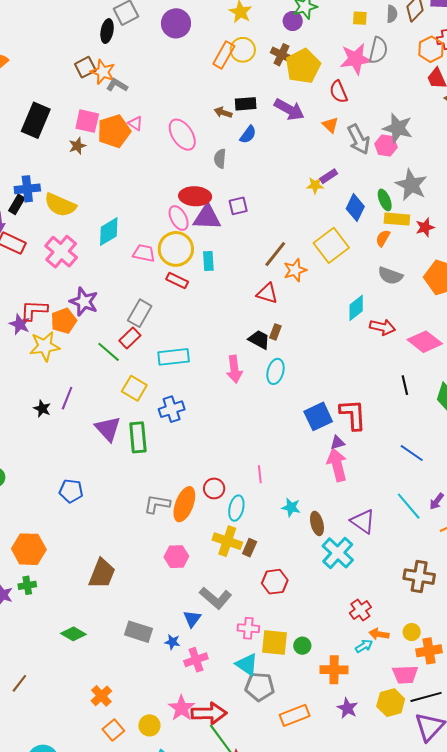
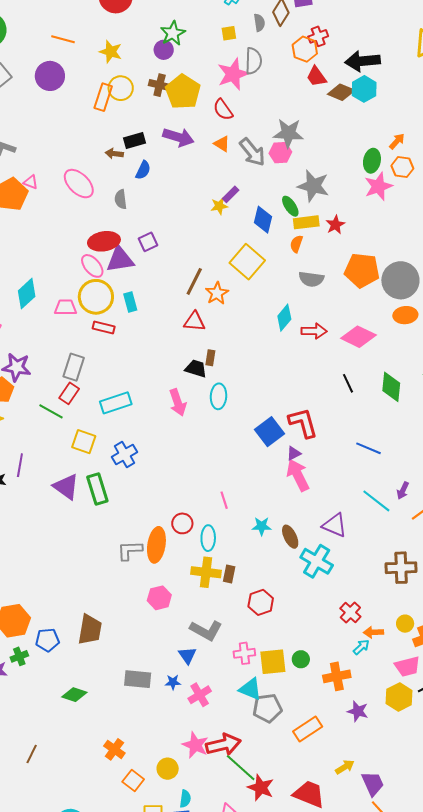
blue pentagon: (71, 491) -> (47, 640), moved

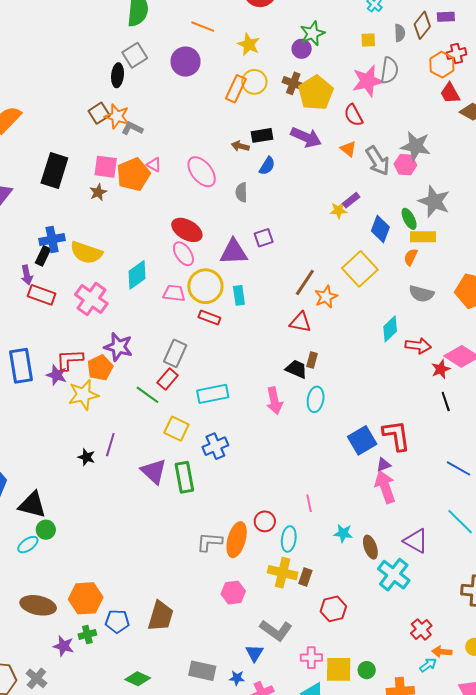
red star: (335, 225) -> (441, 369), moved
red ellipse: (104, 241) -> (187, 230), moved, turned 32
pink ellipse: (92, 266) -> (183, 254), moved

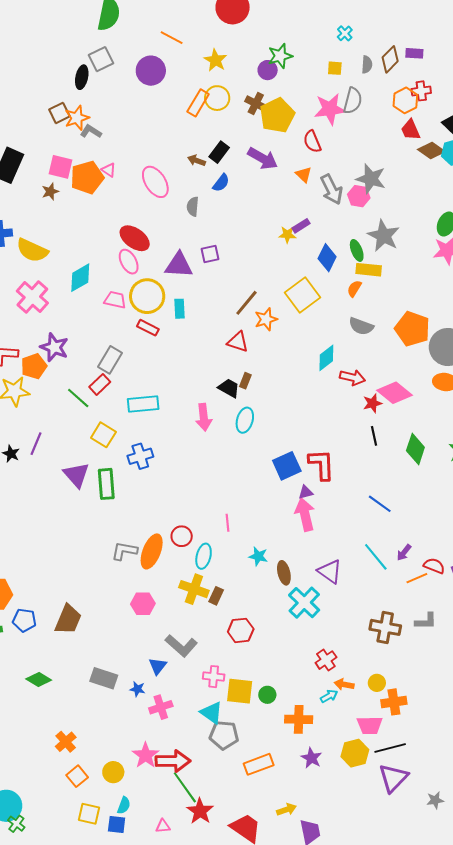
orange star: (117, 116) -> (77, 118), turned 30
black rectangle: (262, 135) -> (219, 152), turned -50

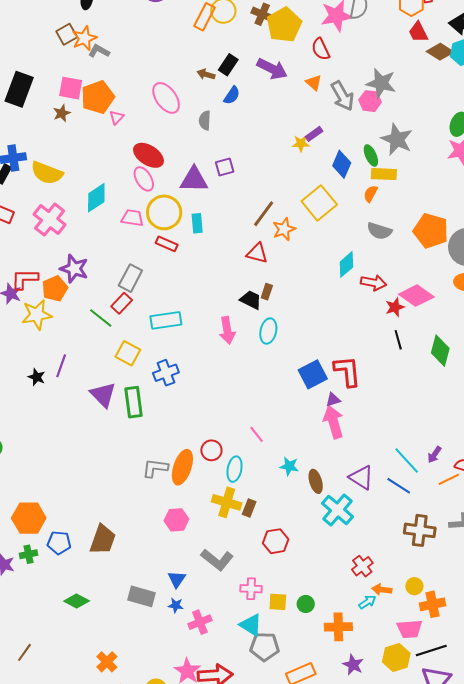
pink triangle: (109, 170) -> (117, 117), moved, turned 42
blue line: (380, 504) -> (399, 486), moved
pink line: (227, 523) -> (257, 434), turned -30
blue triangle: (158, 666) -> (177, 579), moved
yellow square: (240, 691) -> (278, 602), size x0.7

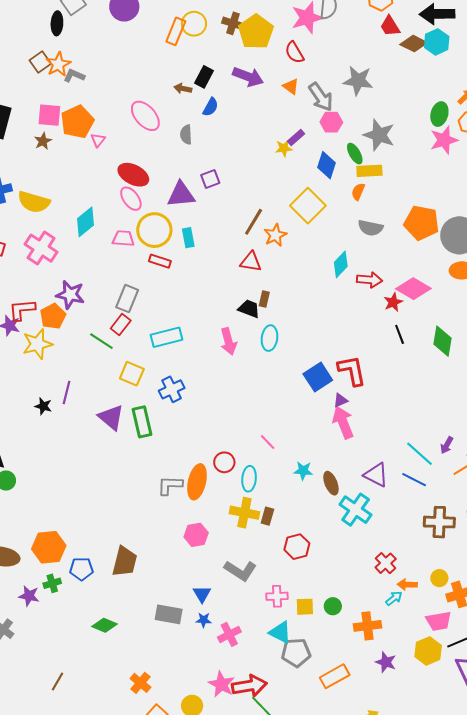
pink hexagon: (370, 101) -> (331, 122), moved

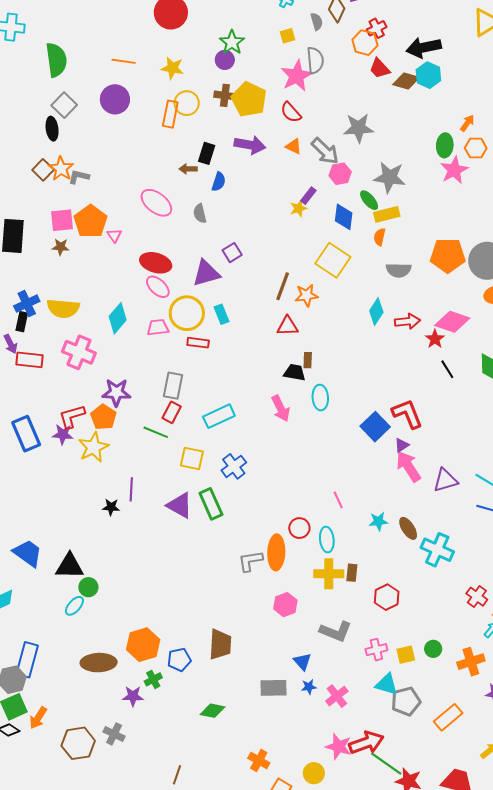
brown star: (43, 141) -> (61, 247), turned -30
orange star: (275, 235) -> (307, 295), turned 30
pink line: (268, 442) -> (338, 500), turned 30
purple triangle: (376, 475) -> (445, 480), moved, turned -32

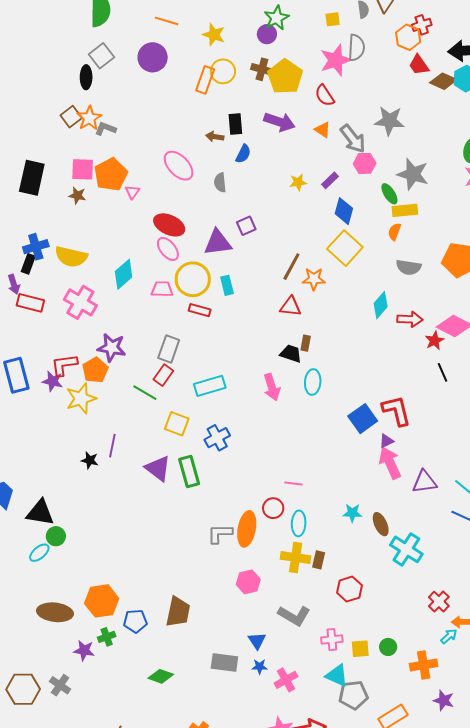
black rectangle: (207, 153) -> (235, 124), turned -30
yellow star: (298, 208) -> (298, 182), moved
blue diamond: (344, 217) -> (344, 211), moved
pink line: (338, 500) -> (293, 484), moved, turned -66

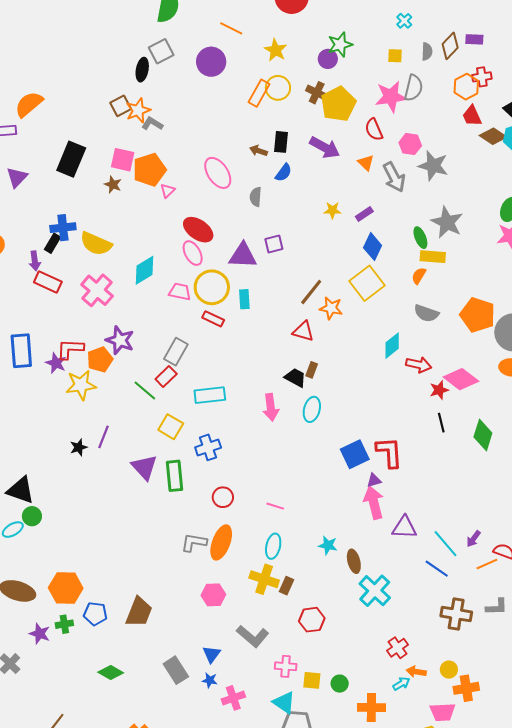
pink hexagon: (365, 163) -> (410, 144), moved
black star: (90, 460) -> (79, 447), turned 30
red circle: (273, 508) -> (223, 497), moved
gray rectangle: (224, 663) -> (176, 670), turned 40

